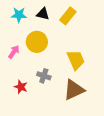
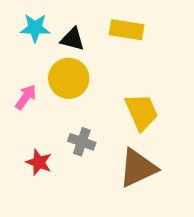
black triangle: (43, 14) -> (72, 39), moved
yellow rectangle: (68, 16) -> (127, 30), turned 60

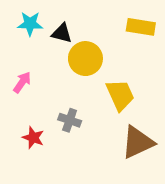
yellow rectangle: (127, 30) -> (141, 27), moved
yellow circle: (69, 78) -> (85, 59), moved
brown triangle: (138, 168) -> (138, 142), moved

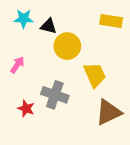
gray cross: (70, 120) -> (55, 95), size x1.5

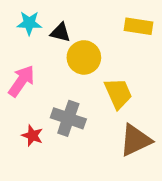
pink arrow: (17, 65) -> (21, 81), size x1.5

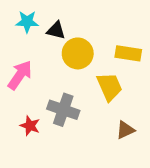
yellow rectangle: (139, 26) -> (128, 53), moved
brown triangle: (135, 140) -> (125, 130), size x0.6

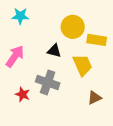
black triangle: (56, 30) -> (54, 51), moved
yellow circle: (78, 53) -> (73, 27), moved

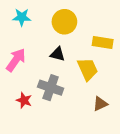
yellow circle: (73, 27) -> (64, 22), moved

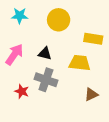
black triangle: (58, 54) -> (45, 53), moved
yellow trapezoid: (88, 69) -> (80, 63), turned -60

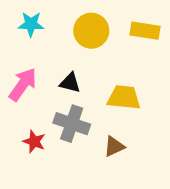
yellow rectangle: (93, 39) -> (145, 31), moved
brown triangle: (91, 94) -> (114, 146), moved

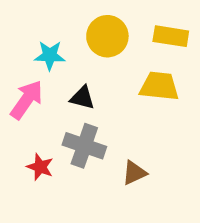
cyan star: (31, 24) -> (50, 55), moved
yellow trapezoid: (124, 98) -> (159, 86), moved

